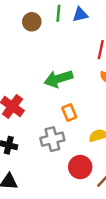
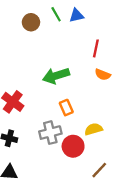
green line: (58, 13) -> (56, 14), turned -35
red circle: (80, 167) -> (73, 146), moved

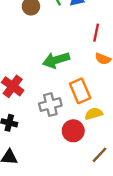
orange rectangle: (66, 108) -> (80, 91), moved, size x1.5
gray cross: (50, 133) -> (50, 105), moved

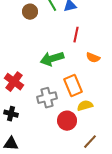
red line: (96, 33) -> (76, 35), moved

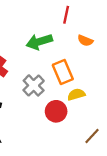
gray cross: (47, 98) -> (34, 85), turned -30
brown line: (90, 142) -> (92, 136), moved

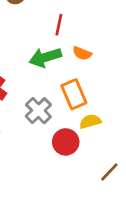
red line: (66, 15) -> (59, 25), moved
orange semicircle: (85, 41) -> (82, 53), moved

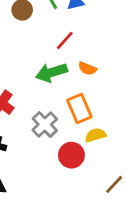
red line: (59, 25) -> (65, 41), turned 30

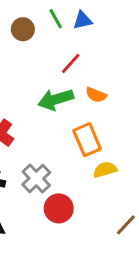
gray cross: (45, 124) -> (36, 179), moved
red circle: (71, 155) -> (59, 208), moved

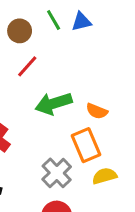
red line: (71, 64) -> (27, 66), moved
orange semicircle: (96, 95) -> (97, 111), moved
gray cross: (36, 179) -> (57, 173), moved

